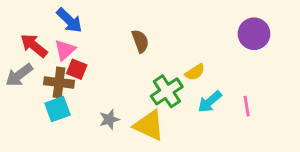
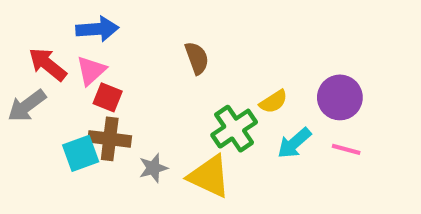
blue arrow: (69, 20) -> (97, 29), turned -48
purple circle: (254, 34) -> (340, 97), moved
brown cross: (59, 83) -> (110, 139), moved
pink line: (247, 106) -> (346, 149), turned -66

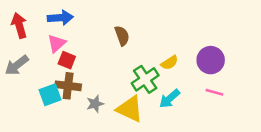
red arrow: (47, 64) -> (19, 25), moved, turned 35
cyan arrow: (294, 143) -> (170, 99), moved

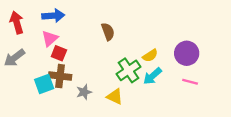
cyan arrow: (170, 99) -> (152, 76), moved
yellow triangle: (130, 109) -> (115, 97), size x0.7

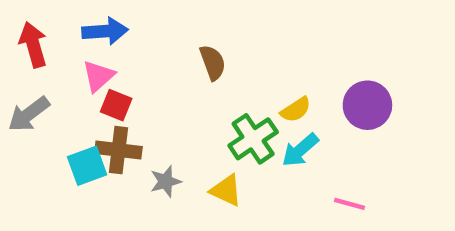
pink line: (190, 82) -> (350, 204), moved

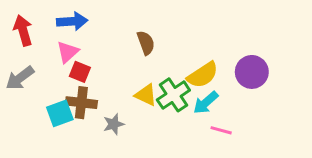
yellow semicircle: (296, 110) -> (203, 75), size x1.5
yellow triangle: (226, 190) -> (146, 95), moved
pink line: (350, 204) -> (221, 130), moved

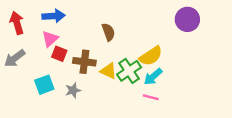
purple circle: (252, 72) -> (187, 19), moved
brown cross: (81, 103) -> (84, 62), moved
gray star: (114, 124) -> (73, 90), moved
pink line: (221, 130) -> (151, 97), moved

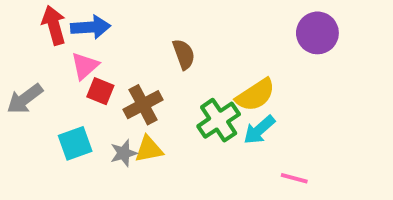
red arrow: (17, 23) -> (54, 25), moved
brown cross: (84, 62) -> (143, 105), turned -35
yellow triangle: (108, 71) -> (149, 149), moved, turned -36
pink line: (151, 97) -> (294, 178), moved

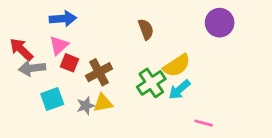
red arrow: (54, 25) -> (21, 49), moved, turned -30
brown semicircle: (184, 54) -> (146, 29), moved
gray arrow: (25, 99) -> (32, 68), moved, turned 30

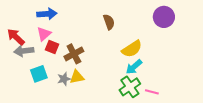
green cross: (151, 83) -> (130, 87), moved

